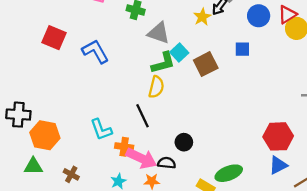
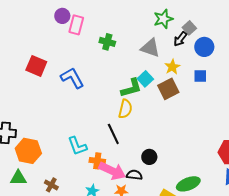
blue circle: (259, 16) -> (204, 47), moved
yellow star: (202, 17) -> (172, 67), moved
gray triangle: (159, 33) -> (150, 48), moved

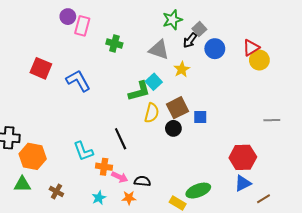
blue square: (200, 76) -> (200, 117), moved
brown square: (168, 89) -> (178, 108), moved
yellow semicircle: (125, 109) -> (152, 113), moved
black circle: (149, 157) -> (173, 128), moved
pink arrow: (112, 171) -> (120, 177), size x0.6

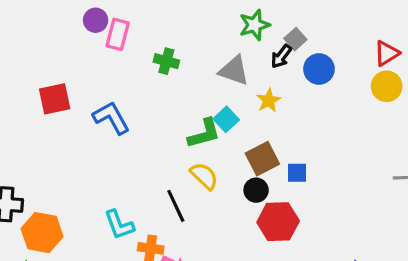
red triangle: (251, 48) -> (387, 53), moved
red square: (41, 68) -> (55, 99), turned -35
yellow semicircle: (152, 113) -> (204, 176), moved, turned -60
red hexagon: (243, 157) -> (278, 222), moved

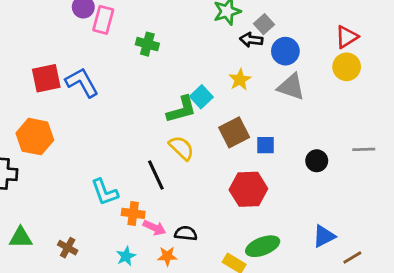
black arrow: (281, 56) -> (251, 40), turned 60
gray triangle: (234, 71) -> (291, 87), moved
blue L-shape: (111, 118) -> (82, 82), moved
black circle: (256, 190) -> (317, 161), moved
orange hexagon: (42, 233) -> (35, 137), moved

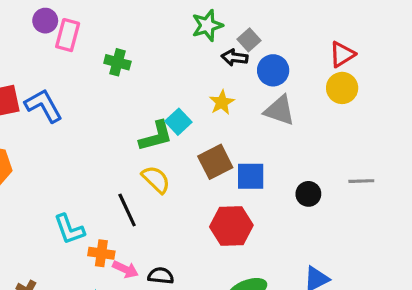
blue square: (265, 145) -> (251, 176), size x1.4

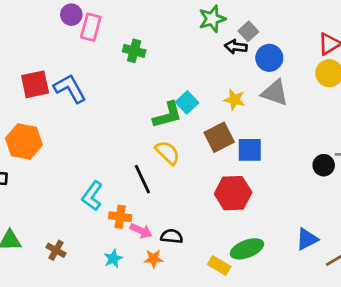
yellow star: (222, 102) -> (234, 100), moved, turned -30
black circle: (308, 194) -> (324, 165), moved
cyan L-shape: (69, 229) -> (92, 196), turned 56

